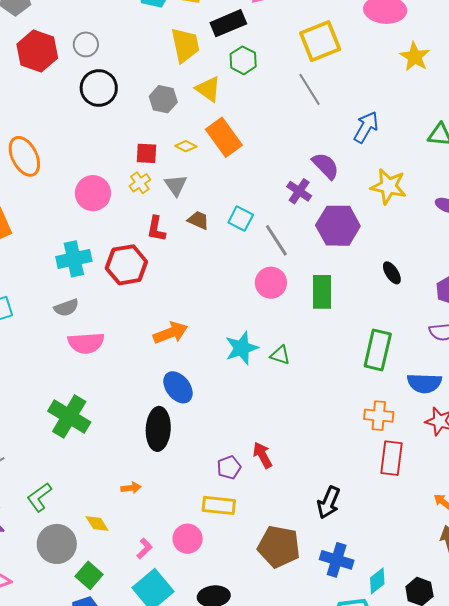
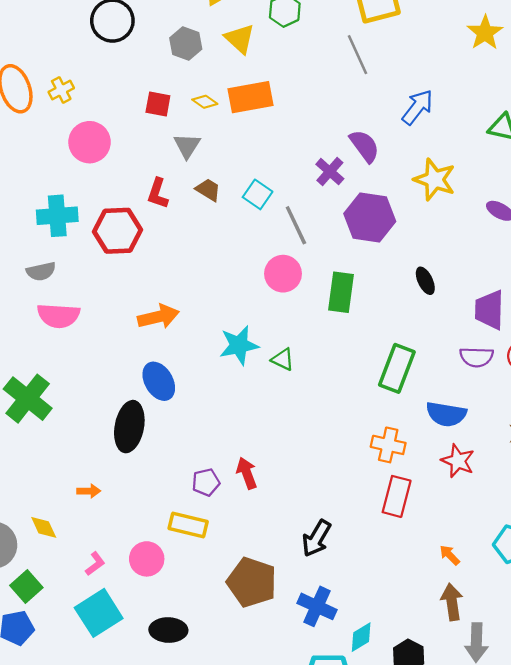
orange rectangle: (224, 137) -> (250, 97), turned -72
yellow cross: (140, 183) -> (61, 90), moved

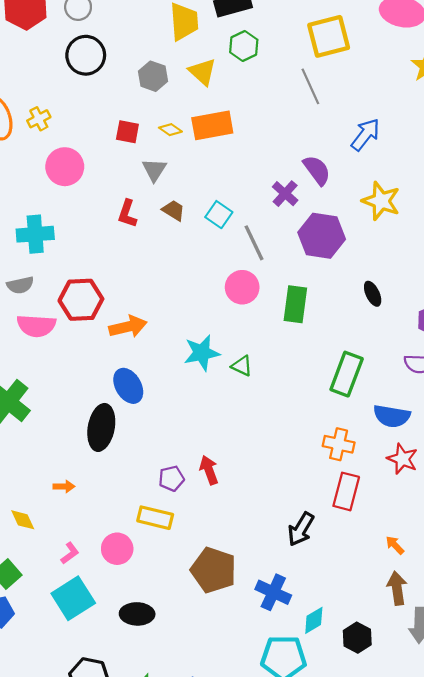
red hexagon: (118, 231) -> (81, 300), moved
black arrow: (316, 538) -> (301, 529), moved

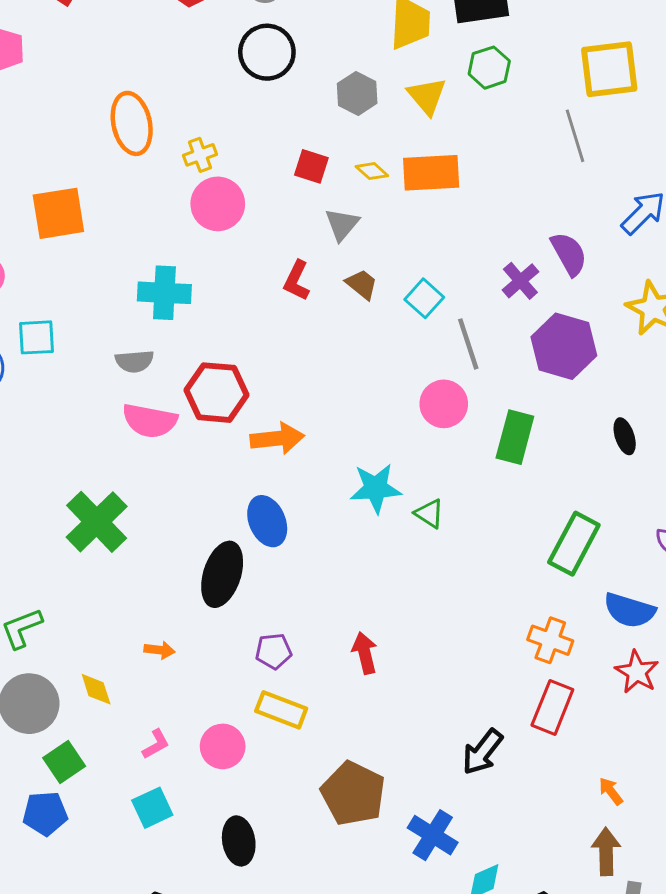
yellow cross: (39, 119) -> (200, 155), moved
purple pentagon: (171, 478) -> (274, 651), moved
cyan square: (73, 598) -> (152, 808), size x0.7
black ellipse: (137, 614) -> (239, 841), turned 72

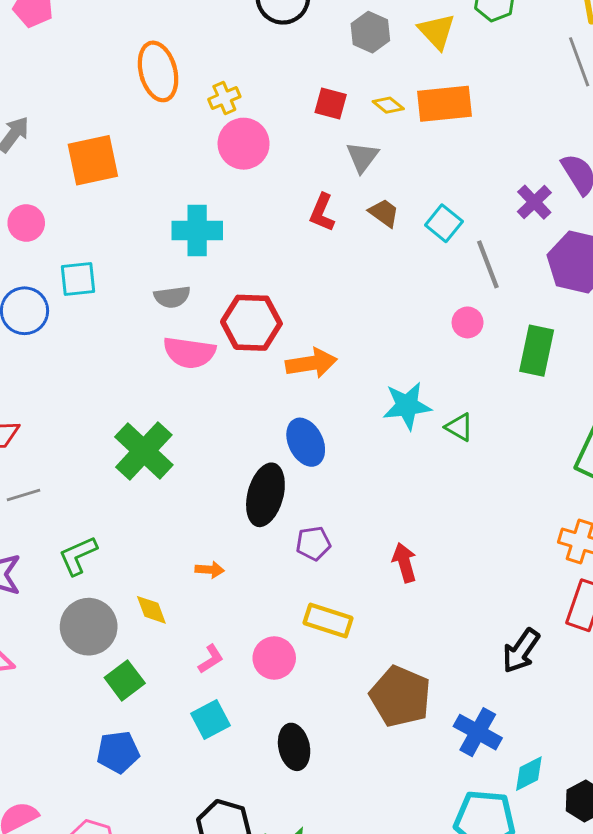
pink circle: (444, 404) -> (468, 322), size x0.7
purple pentagon: (274, 651) -> (313, 543), moved
blue pentagon: (45, 813) -> (118, 752), moved

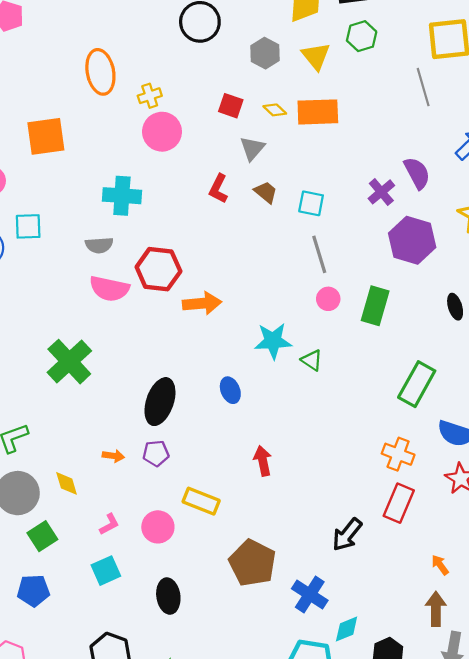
cyan square: (444, 223) -> (311, 203), turned -32
gray line: (488, 264) -> (319, 254), moved
pink circle: (468, 322) -> (328, 299), moved
blue ellipse: (306, 442) -> (230, 390), moved, size x0.7
purple pentagon: (313, 543) -> (156, 453), moved

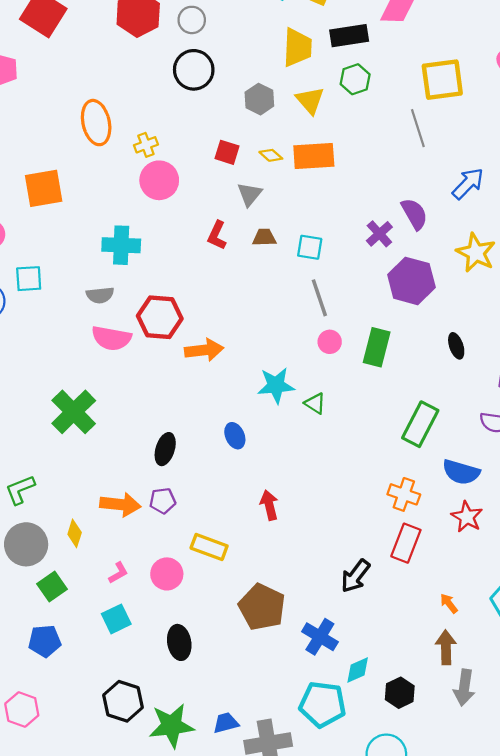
brown trapezoid: (266, 192) -> (264, 238), turned -40
black ellipse: (160, 402) -> (165, 449), size x0.7
orange arrow: (113, 456) -> (120, 505), size x1.8
yellow diamond: (67, 483) -> (75, 533), turned 36

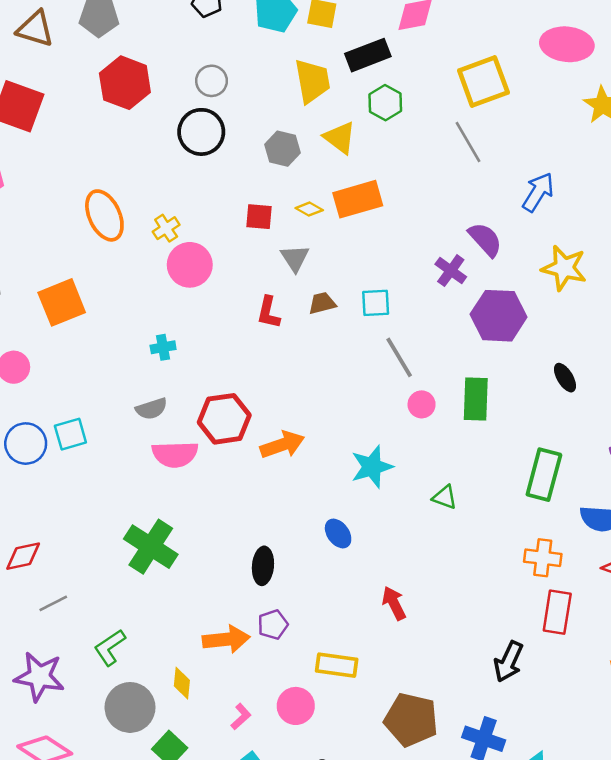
gray circle: (192, 20) -> (212, 81), moved
cyan cross: (121, 245) -> (163, 347), size x0.6
cyan square: (29, 279) -> (70, 434), moved
green triangle: (315, 403) -> (445, 497), moved

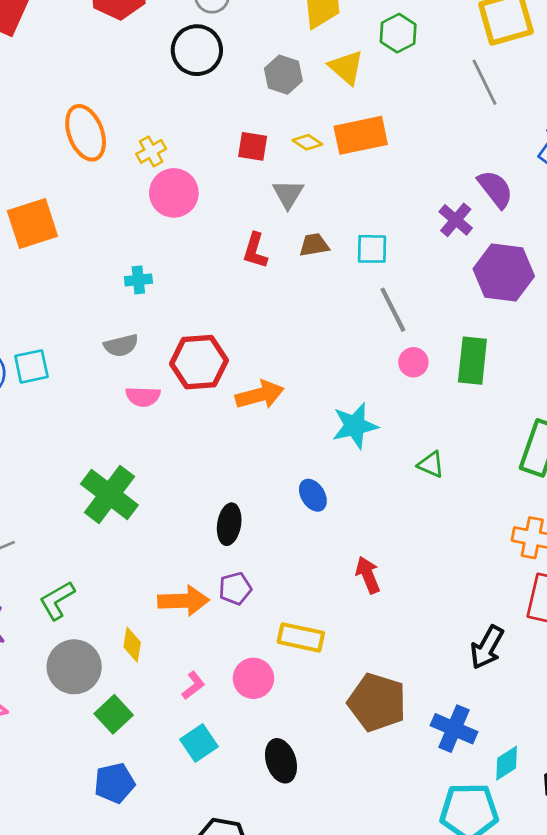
pink semicircle: (175, 454) -> (143, 397), size x0.7

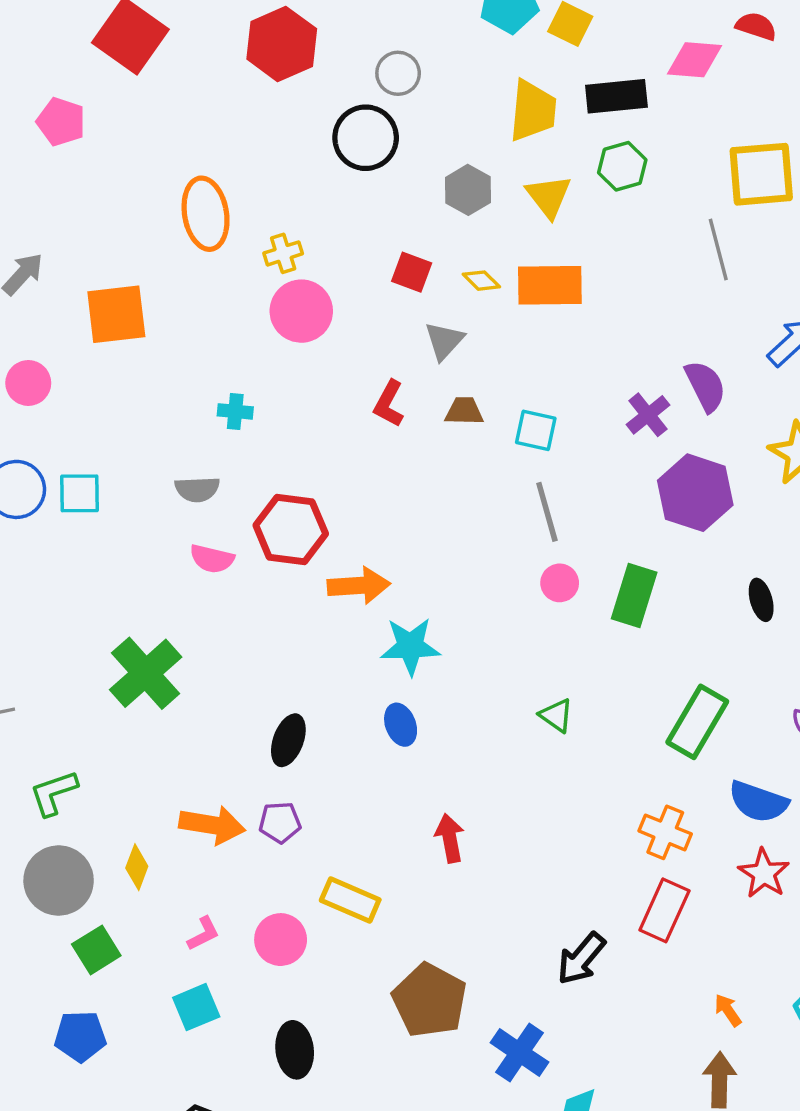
cyan star: (355, 426) -> (410, 646), moved

